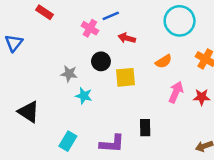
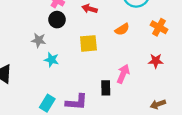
black circle: (101, 61) -> (57, 20), moved
pink arrow: (176, 92) -> (123, 74), moved
cyan rectangle: (68, 141) -> (47, 103), moved

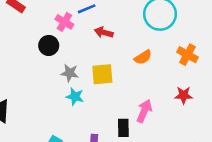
black circle: (57, 20) -> (49, 45), moved
gray star: (39, 40) -> (70, 73), moved
cyan star: (52, 60) -> (75, 97), moved

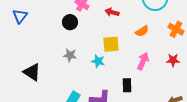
gray star: (70, 73) -> (70, 55), moved
cyan star: (75, 97) -> (98, 61), moved
pink arrow: (144, 111) -> (143, 61), moved

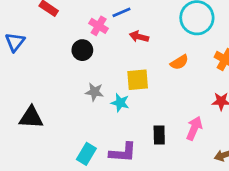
gray star: (70, 55) -> (94, 92), moved
pink arrow: (143, 61) -> (194, 128), moved
black triangle: (32, 72) -> (31, 117), turned -30

